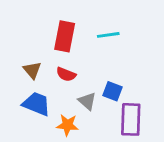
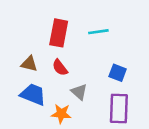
brown triangle: (32, 70) -> (29, 64), turned -36
red semicircle: (66, 74) -> (60, 68), turned 30
blue square: (112, 91) -> (118, 73), moved

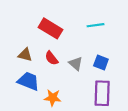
cyan line: (98, 32) -> (95, 25), moved
red rectangle: (59, 33) -> (50, 28), turned -70
gray triangle: (79, 92) -> (76, 64), moved

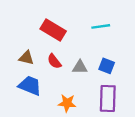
gray triangle: (76, 64) -> (80, 67), turned -40
orange star: (53, 98) -> (67, 103), moved

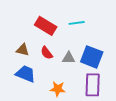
cyan line: (101, 26) -> (77, 23), moved
blue square: (107, 66) -> (92, 57), size x1.6

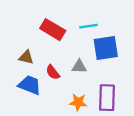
red semicircle: (47, 53) -> (53, 72), moved
blue square: (92, 57) -> (106, 48), moved, turned -30
orange star: (58, 89) -> (78, 102), moved

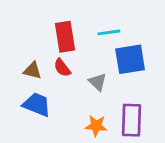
red rectangle: (53, 30) -> (65, 37), turned 50
gray triangle: (79, 67) -> (98, 82), turned 42
red semicircle: (53, 72) -> (62, 68), moved

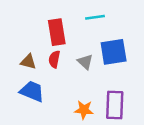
cyan line: (109, 32) -> (95, 17), moved
red semicircle: (62, 68) -> (54, 59), turned 49
gray triangle: (98, 82) -> (85, 62), moved

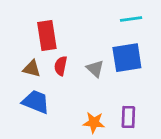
cyan line: (95, 17) -> (131, 19), moved
red rectangle: (57, 32) -> (47, 35), moved
purple rectangle: (115, 105) -> (128, 117), size x0.7

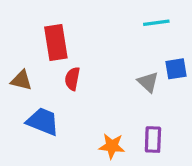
blue square: (127, 58) -> (176, 69), moved, size x0.6
brown triangle: (32, 69) -> (21, 80), moved
gray triangle: (95, 69) -> (148, 82), moved

